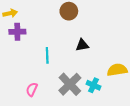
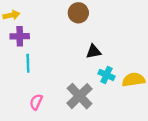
cyan line: (47, 55) -> (28, 63), moved
cyan cross: (94, 85) -> (106, 75), moved

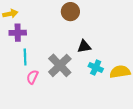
gray cross: (80, 96) -> (60, 65), moved
pink semicircle: (36, 102) -> (32, 77), moved

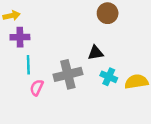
brown circle: (70, 12) -> (108, 13), moved
gray cross: (60, 65) -> (68, 74), turned 30

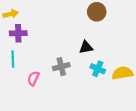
cyan line: (28, 65) -> (13, 59), moved
gray cross: (68, 74) -> (61, 67), size x0.7

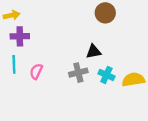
gray cross: (61, 67) -> (78, 73), moved
pink semicircle: (33, 78) -> (36, 71), moved

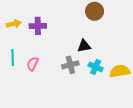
yellow arrow: (12, 15) -> (14, 24), moved
purple cross: (20, 36) -> (38, 26), moved

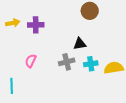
cyan line: (13, 57) -> (12, 86), moved
cyan cross: (96, 67) -> (91, 64), turned -32

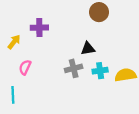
yellow arrow: (13, 23) -> (14, 42), moved, turned -40
pink semicircle: (31, 61) -> (25, 67), moved

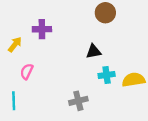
gray cross: (74, 68) -> (78, 101), moved

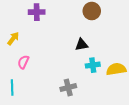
purple cross: (42, 29) -> (37, 12), moved

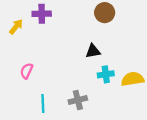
yellow arrow: (13, 39) -> (16, 27), moved
cyan line: (12, 88) -> (43, 103), moved

